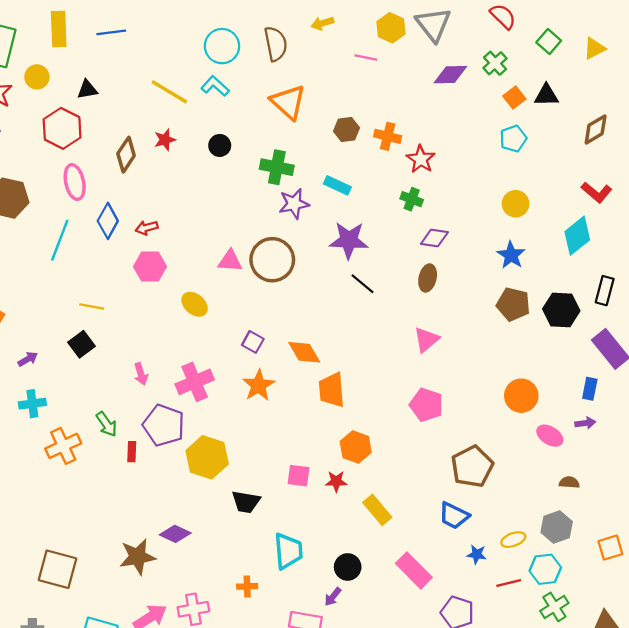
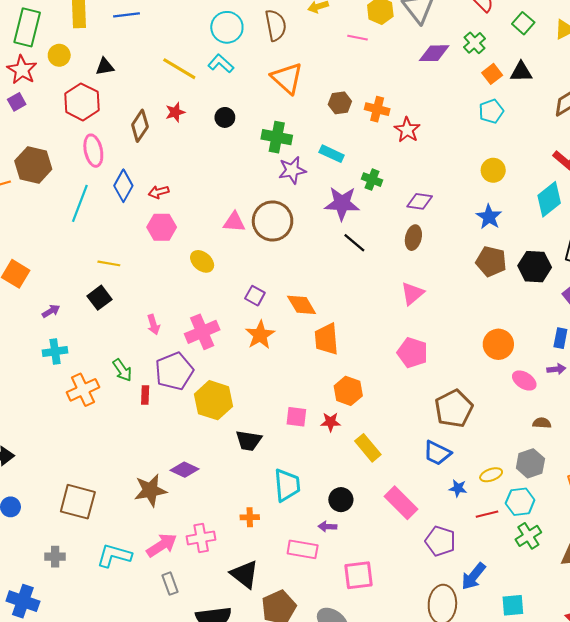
green cross: (412, 199) -> (372, 180), moved
purple pentagon: (164, 425) -> (174, 371), turned 30
purple arrow: (333, 597) -> (327, 527), turned 54

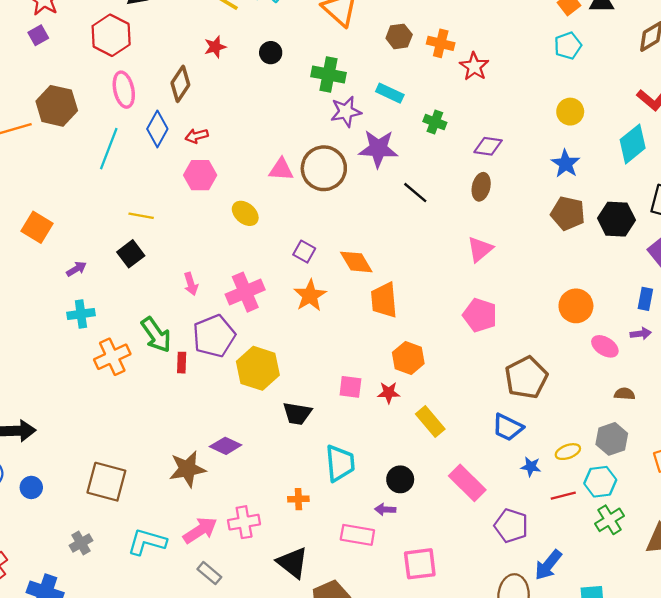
brown diamond: (140, 126) -> (180, 84), moved
purple star: (342, 203) -> (378, 149), moved
green arrow: (122, 370) -> (156, 335), size x1.4
gray cross: (55, 557) -> (81, 543), turned -30
gray rectangle: (170, 584) -> (209, 573), turned -30

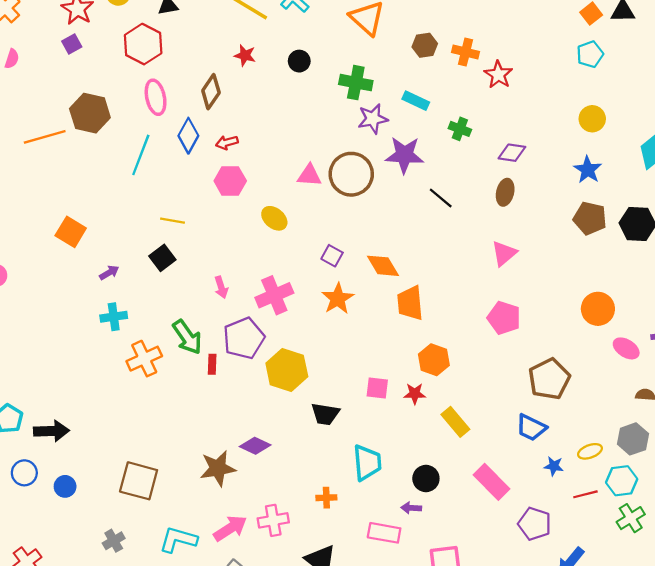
red star: (215, 47) -> (245, 55), turned 30

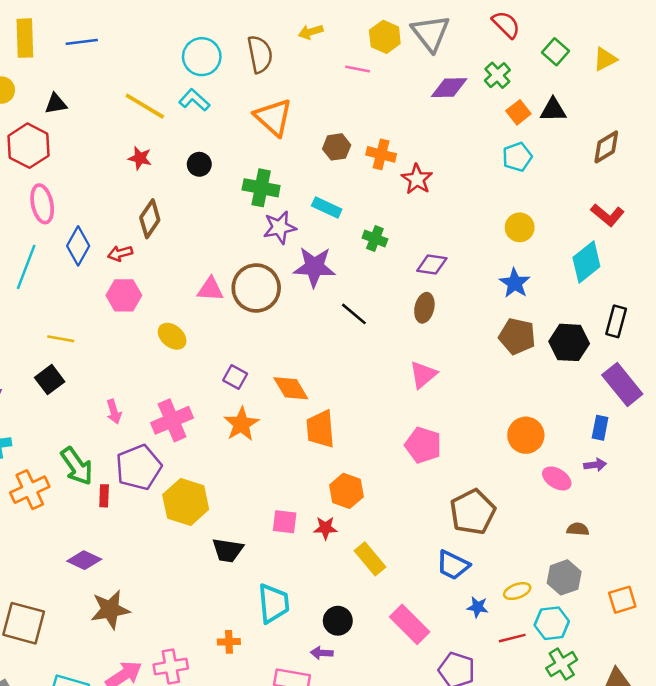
brown diamond: (211, 92) -> (150, 219), moved
purple diamond: (255, 446) -> (84, 560), moved

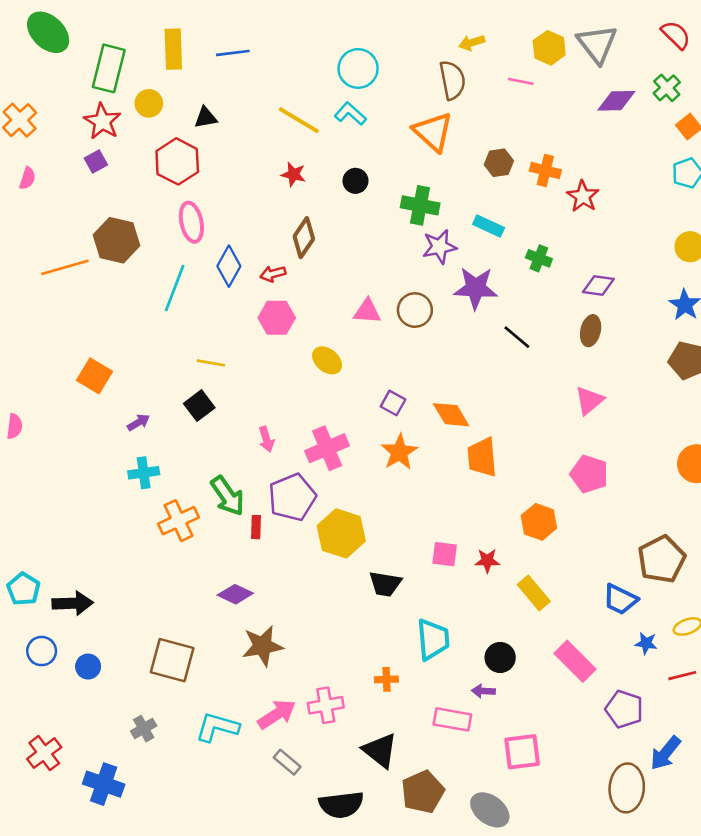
brown semicircle: (260, 54) -> (452, 80), moved
brown circle: (256, 288) -> (415, 310), size x0.7
orange hexagon: (346, 491) -> (539, 522), moved
brown pentagon: (473, 512) -> (662, 559), moved

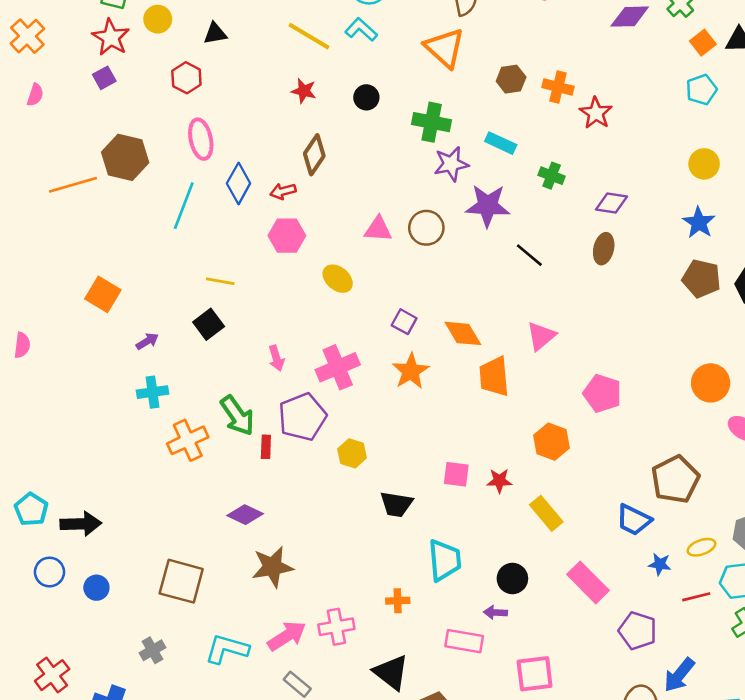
red hexagon: (177, 161) -> (186, 78), size x0.7
pink triangle: (589, 400) -> (541, 336), moved
yellow hexagon: (341, 533) -> (352, 453), size x0.6

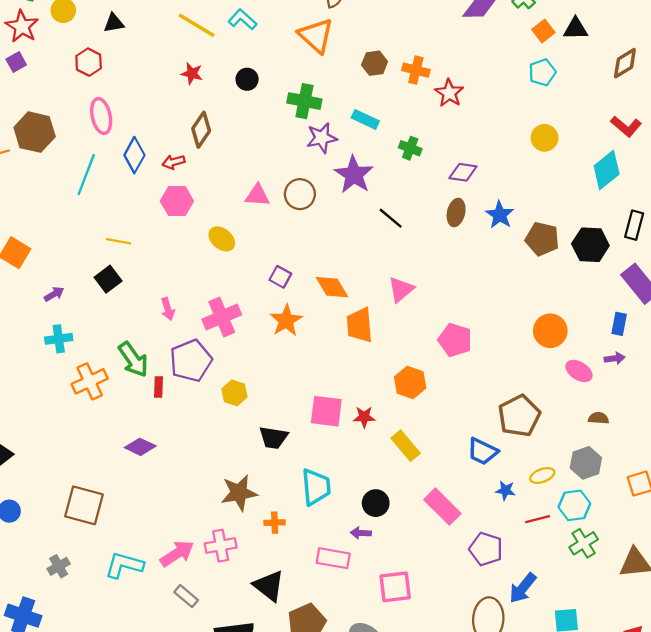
purple star: (488, 206) -> (354, 175), turned 30
blue star: (699, 223) -> (500, 215), moved
pink square: (456, 474) -> (326, 411), size x1.4
brown star: (272, 567) -> (239, 493), moved

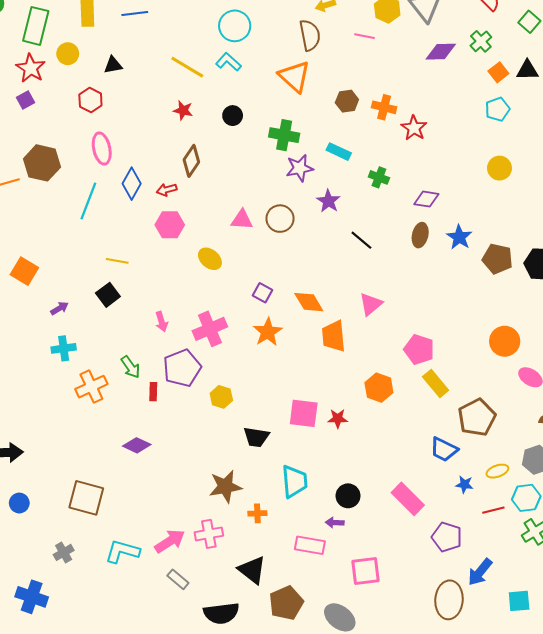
purple star: (354, 175) -> (328, 201), size x0.7
green arrow: (133, 360) -> (131, 367), size x0.7
yellow rectangle: (406, 446) -> (436, 383), moved

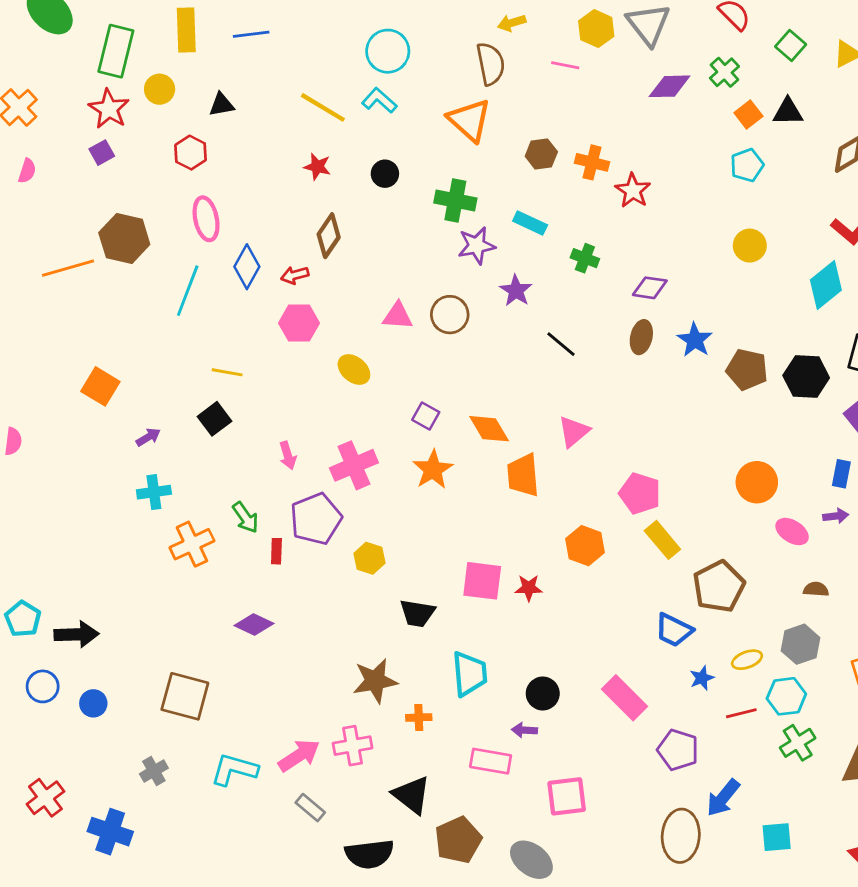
blue star: (464, 484) -> (702, 678), turned -30

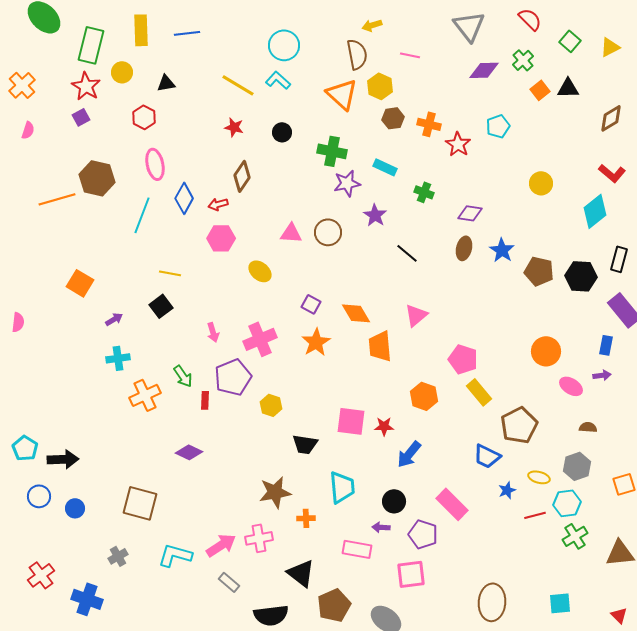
yellow hexagon: (596, 29) -> (380, 86), moved
cyan pentagon: (747, 165) -> (498, 126), moved
yellow ellipse: (747, 660) -> (539, 477), turned 35
purple pentagon: (678, 750) -> (423, 534), moved
blue arrow: (723, 798) -> (409, 454), moved

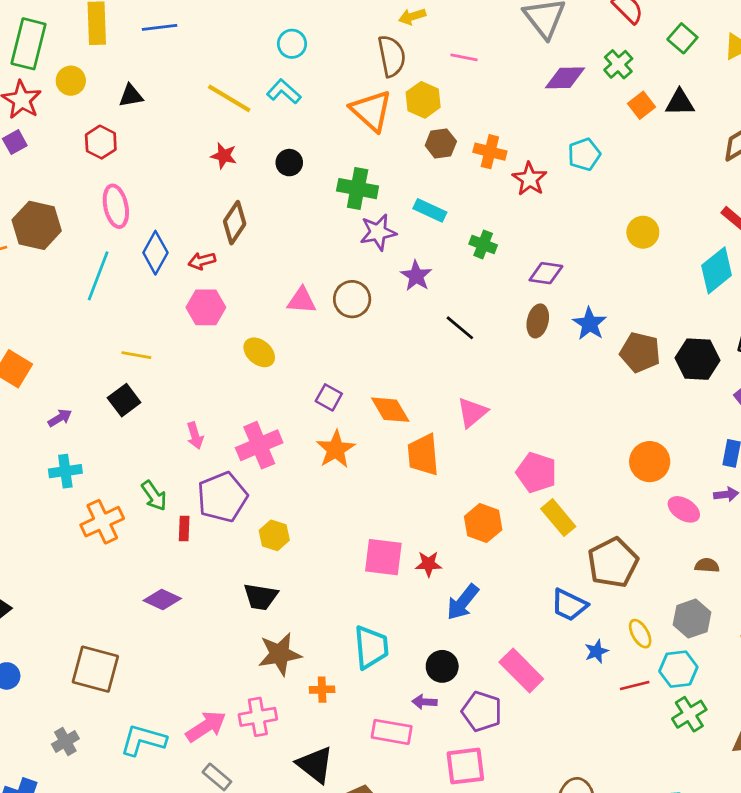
cyan circle: (284, 45) -> (292, 44), size x0.7
black trapezoid: (305, 444) -> (261, 597), moved
yellow ellipse: (539, 477) -> (640, 634), turned 45

